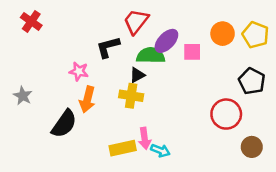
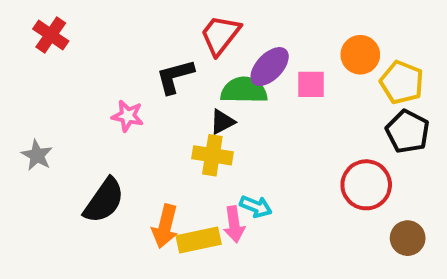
yellow pentagon: (255, 35) -> (402, 82), moved
orange arrow: (87, 99) -> (165, 226), moved
cyan arrow: (160, 151) -> (256, 207), moved

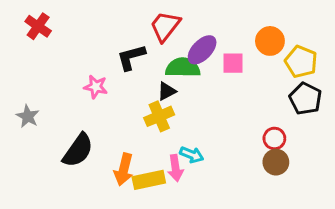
yellow cross: (212, 155) -> (159, 116), turned -32
red circle: (366, 185) -> (274, 138), size x0.6
brown circle: (408, 238) -> (276, 162), moved

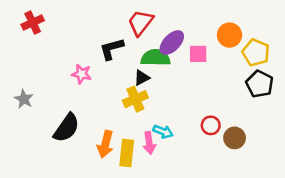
red cross: (38, 26) -> (33, 23), turned 30
red circle: (274, 138) -> (211, 125), moved
yellow rectangle: (149, 180) -> (127, 153), turned -72

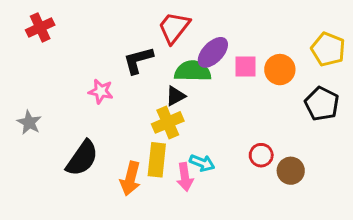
orange circle: (230, 35) -> (280, 70), moved
yellow pentagon: (256, 53) -> (328, 49), moved
yellow rectangle: (127, 153) -> (157, 160), moved

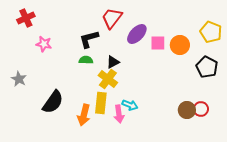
green semicircle: (193, 71) -> (86, 60), moved, size x0.6
pink star: (101, 91) -> (44, 44), moved
yellow cross: (168, 122) -> (108, 79), turned -30
red circle: (261, 155) -> (201, 109), moved

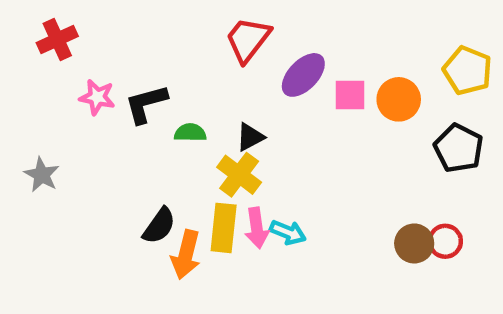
black L-shape: (89, 39) -> (146, 104), moved
black semicircle: (53, 102) -> (159, 226), moved, size x0.7
pink arrow: (119, 114) -> (257, 228), moved

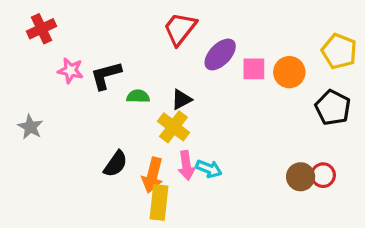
yellow rectangle: (224, 228) -> (159, 202), moved
orange arrow: (186, 255) -> (153, 175), moved

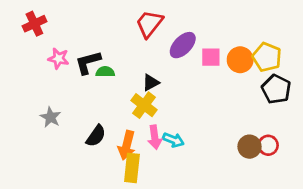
yellow pentagon: (339, 51) -> (267, 57), moved
green semicircle: (138, 96) -> (105, 72), moved
gray star: (30, 127) -> (51, 117), moved

